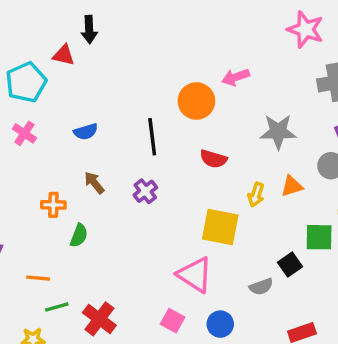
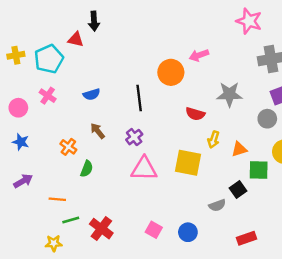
red semicircle: (213, 159) -> (195, 114), moved
orange triangle: (292, 186) -> (239, 149), moved
orange cross: (53, 205) -> (68, 147), turned 35
pink triangle: (195, 275) -> (144, 169), moved, turned -32

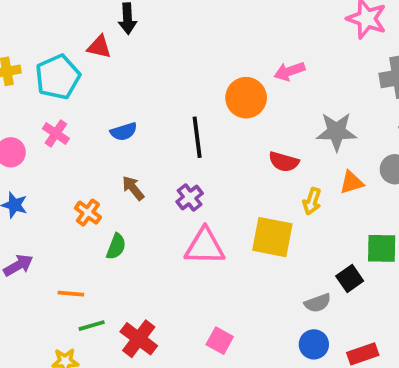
orange triangle: (239, 149) -> (352, 182), moved
blue circle: (188, 232) -> (314, 344), moved

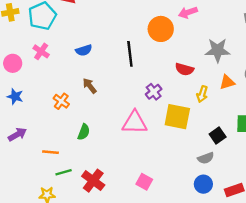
purple cross: (190, 198) -> (154, 92), moved
green semicircle: (116, 246) -> (84, 132), moved
black square: (350, 278) -> (218, 136), moved

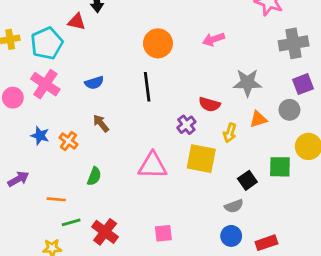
orange circle: (161, 29) -> (158, 43), moved
pink cross: (41, 51) -> (45, 84), size x1.5
purple cross: (154, 92) -> (186, 125), moved
blue star: (15, 96) -> (40, 136), moved
pink square: (144, 182) -> (163, 233), turned -35

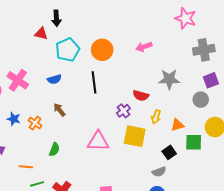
cyan pentagon: (47, 43) -> (68, 50), moved
orange triangle: (258, 119) -> (177, 125), moved

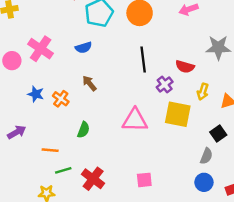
black line: (94, 82) -> (143, 59), moved
gray semicircle: (159, 172) -> (206, 156), turned -48

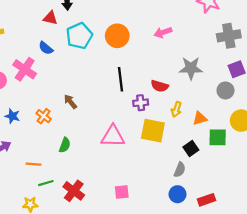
blue semicircle: (83, 48) -> (46, 48), moved, turned 56
purple cross: (165, 85) -> (141, 103), turned 32
blue star: (36, 94) -> (12, 116), moved

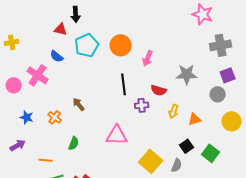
pink arrow: (163, 32) -> (148, 58), moved, turned -49
yellow square: (153, 131) -> (151, 161), moved, turned 30
green square: (218, 137) -> (211, 153), moved, turned 36

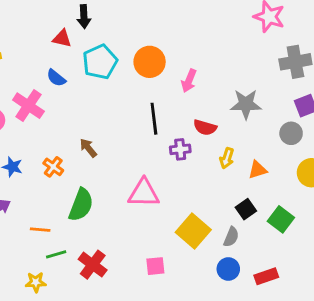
green semicircle: (74, 143) -> (81, 205), size x1.6

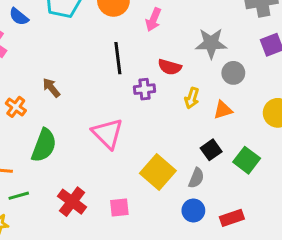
gray circle: (291, 133) -> (233, 73), moved
pink triangle: (144, 193) -> (108, 134), turned 44
red cross: (93, 265) -> (72, 202), moved

